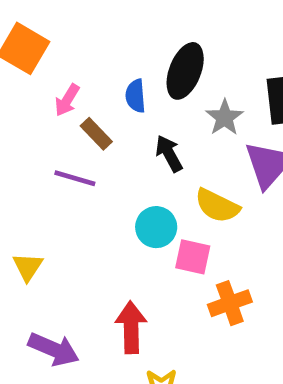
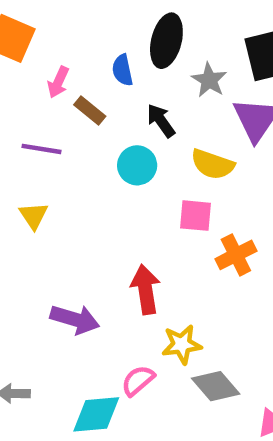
purple line: (75, 178) -> (41, 149), moved
cyan circle: (156, 227) -> (137, 165), moved
yellow triangle: (28, 267) -> (34, 216), moved

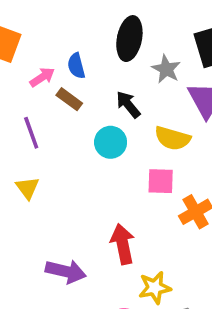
blue semicircle: (122, 70) -> (76, 66), moved
pink arrow: (58, 82) -> (42, 77), turned -145
purple line: (41, 149) -> (31, 133), turned 64

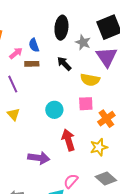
brown rectangle: (69, 99) -> (32, 64), turned -32
cyan circle: (111, 142) -> (54, 110), moved
yellow star: (155, 288) -> (99, 147), moved

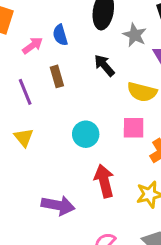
brown rectangle: (32, 64) -> (57, 76), moved, turned 72

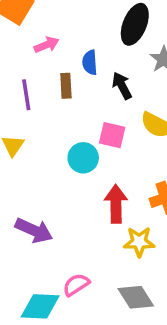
blue semicircle: (60, 35) -> (90, 62), moved
pink square: (134, 128) -> (112, 135), moved
red arrow: (104, 181) -> (116, 204), moved

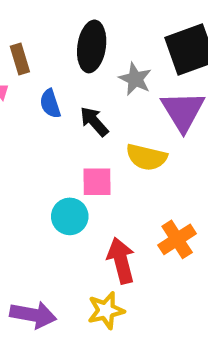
brown rectangle: (66, 86) -> (20, 59), moved
yellow star: (139, 242) -> (106, 310), moved

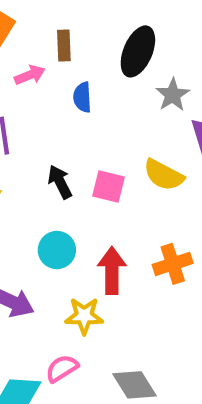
black arrow: (94, 121) -> (60, 182), moved
cyan circle: (70, 216) -> (57, 250), moved

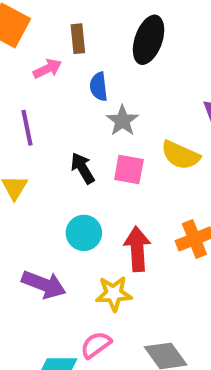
gray star: (173, 95) -> (122, 121), moved

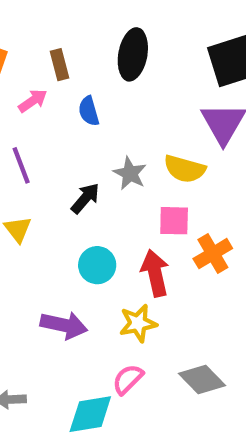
gray star: (122, 121) -> (130, 173), moved
black arrow: (83, 168) -> (85, 198), turned 80
pink square: (129, 170) -> (174, 221), moved

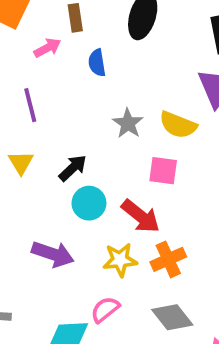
black arrow: (85, 198) -> (73, 168), moved
orange cross: (213, 254) -> (168, 259), moved
red arrow: (155, 273) -> (141, 216), turned 135

